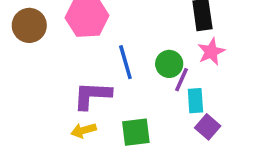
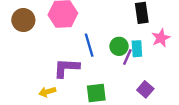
pink star: (211, 52) -> (161, 38), moved
cyan rectangle: (195, 101) -> (137, 49), moved
yellow arrow: (83, 130) -> (47, 92), moved

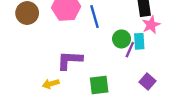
pink star: (161, 38) -> (151, 25), moved
blue line: (89, 45) -> (94, 17), moved

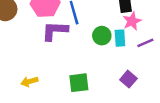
purple line: (130, 50) -> (145, 43), moved, turned 42
purple L-shape: (70, 60) -> (55, 31), moved

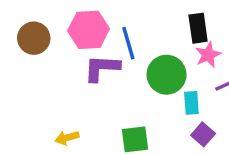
green circle: (102, 36) -> (167, 75), size x1.5
cyan rectangle: (120, 38) -> (191, 103), moved

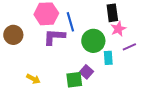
brown circle: (34, 38) -> (13, 35), moved
purple square: (203, 134) -> (86, 72), moved
yellow arrow: (67, 138) -> (33, 79), turned -136

